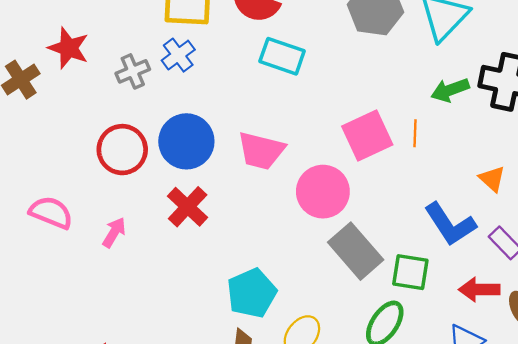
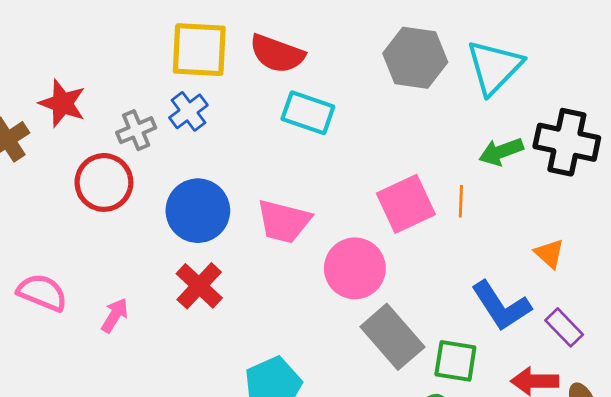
red circle: (122, 150) -> (104, 182), moved

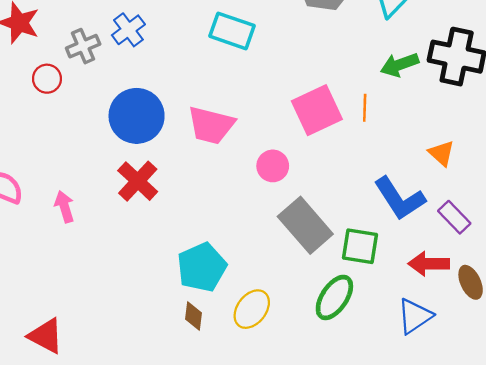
red circle: (104, 182) -> (47, 79), moved, size x0.6
pink circle: (355, 268) -> (273, 166), size x0.6
pink arrow: (115, 315) -> (64, 207), turned -48

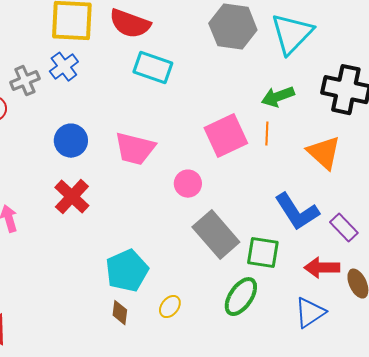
green arrow: (400, 65) -> (278, 97), moved
blue circle: (137, 116) -> (71, 141), size x0.7
orange triangle: (441, 153) -> (324, 153), moved, size x1.5
yellow ellipse: (252, 309) -> (170, 307), size x0.7

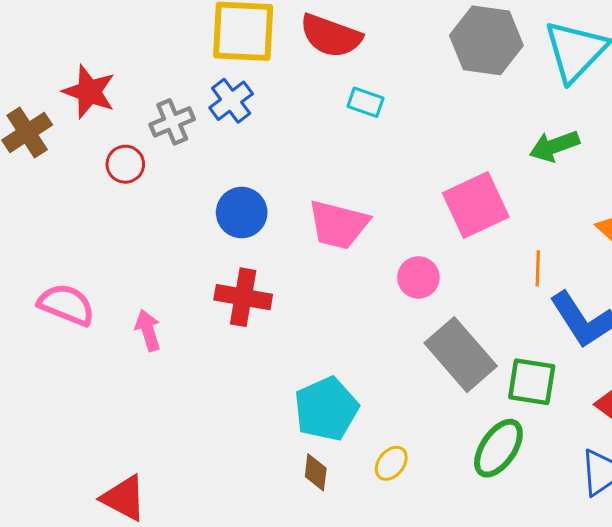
cyan rectangle: (153, 68) -> (366, 102), size x0.6
orange line: (267, 134) -> (538, 268), moved
red cross: (72, 197) -> (243, 297), turned -33

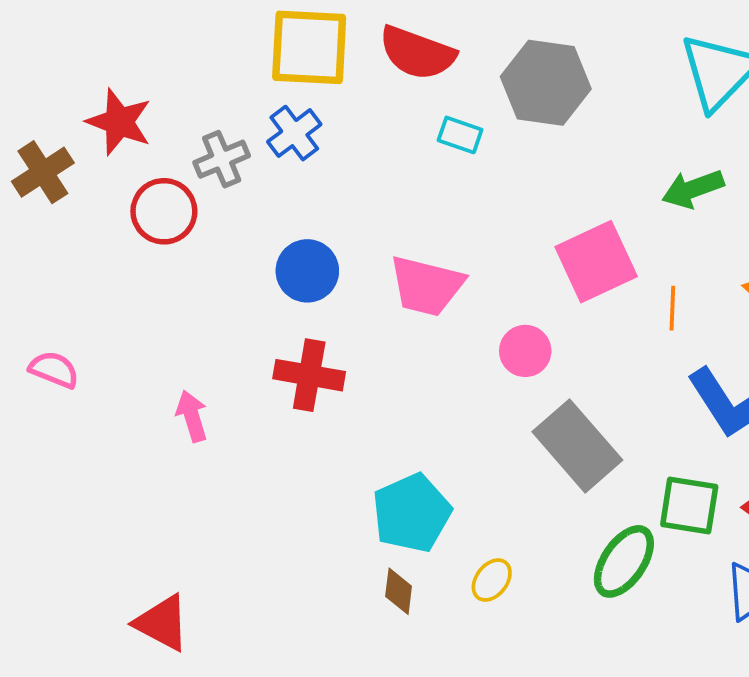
gray hexagon: (486, 40) -> (546, 83), moved
red circle: (125, 164) -> (164, 211), size x1.4
orange line: (538, 268) -> (672, 308), moved
pink semicircle: (66, 305) -> (54, 370), moved, size x0.7
green square: (532, 382) -> (689, 506), moved

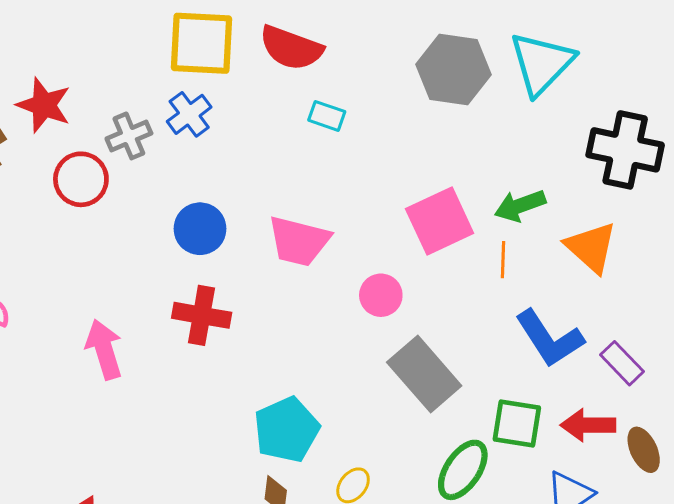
gray hexagon: (546, 83) -> (454, 70), moved
green arrow: (693, 189) -> (520, 206), moved
pink arrow: (192, 416) -> (104, 349), size x1.4

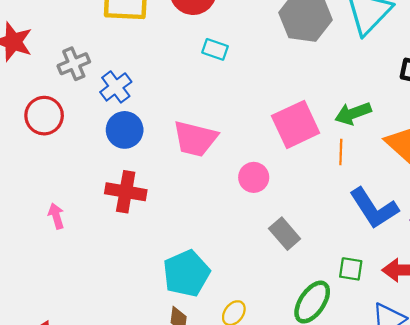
blue cross: (189, 114) -> (116, 87), moved
red circle: (81, 179) -> (44, 116), moved
pink arrow: (104, 349) -> (56, 216), size x0.6
gray rectangle: (424, 374) -> (285, 234), size x0.6
green square: (517, 424) -> (351, 269), size x0.7

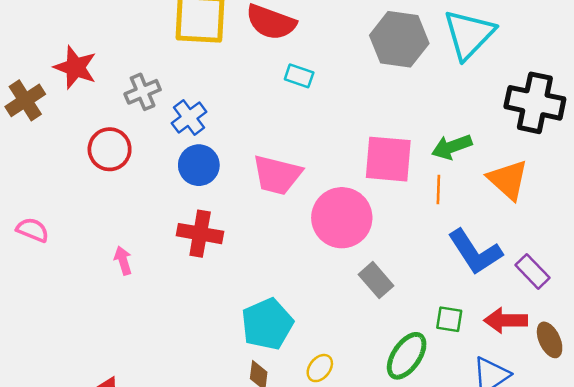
pink square: (296, 124) -> (388, 159), turned 30
pink circle: (254, 177) -> (342, 218), size x1.8

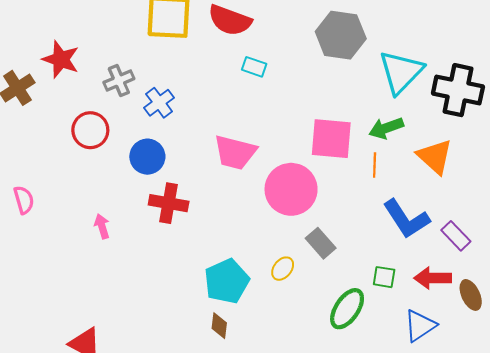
cyan triangle: (469, 34) -> (401, 72), moved
blue circle: (199, 165) -> (147, 157), moved
pink semicircle: (33, 230) -> (24, 200), turned 52
yellow ellipse: (320, 368) -> (283, 269), moved

